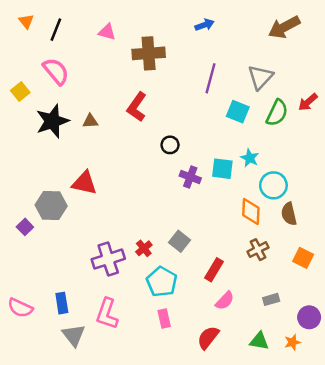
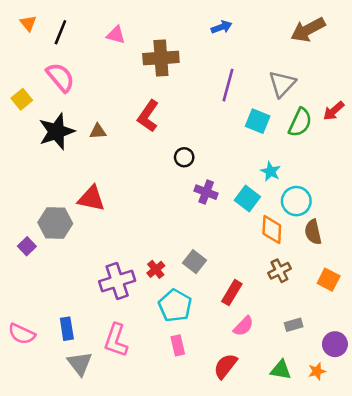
cyan square: (222, 169) -> (247, 199), moved, turned 30

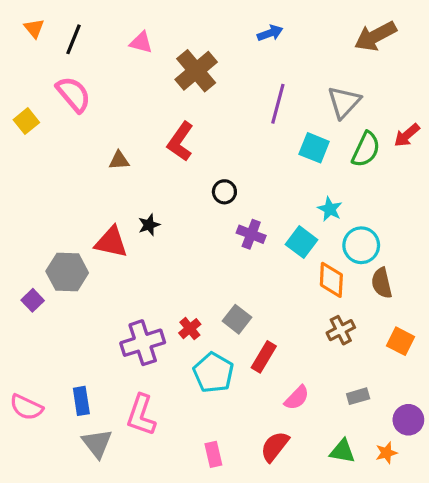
brown cross: (161, 58) -> (196, 71), turned -36
black star: (57, 131) -> (149, 225), moved, size x0.5
red rectangle: (232, 293) -> (264, 357), moved
pink rectangle: (178, 345) -> (213, 454), moved

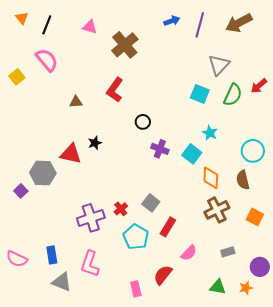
purple line: (278, 104) -> (200, 25), moved
cyan circle: (361, 245) -> (253, 151), moved
brown cross: (341, 330) -> (217, 210), size x1.4
gray triangle: (97, 443) -> (62, 282), turned -30
red semicircle: (275, 446) -> (163, 275), moved

